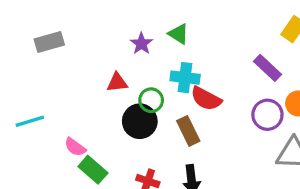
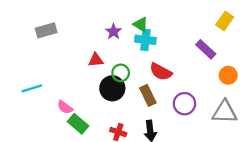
cyan cross: (185, 78) -> (145, 40), moved
purple circle: (267, 115) -> (184, 104), moved

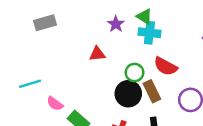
green circle: (121, 73) -> (134, 73), moved
black circle: (112, 88) -> (128, 94), moved
pink semicircle: (65, 107) -> (55, 104), moved

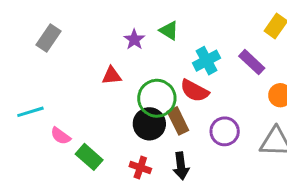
gray rectangle: (45, 23) -> (48, 38), turned -40
cyan cross: (149, 33) -> (207, 61), moved, turned -35
green circle: (134, 73) -> (157, 98), size x1.6

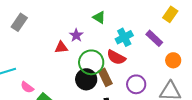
purple star: (134, 40) -> (76, 35), moved

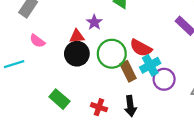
cyan cross: (124, 37) -> (150, 65), moved
black circle: (86, 79) -> (77, 54), moved
pink semicircle: (27, 87) -> (37, 41), moved

